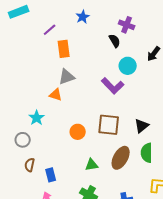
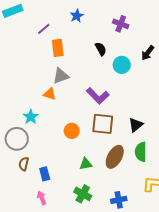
black semicircle: (115, 41) -> (101, 49), moved
purple L-shape: (113, 86) -> (98, 96), moved
gray circle: (23, 140) -> (17, 139), size x1.5

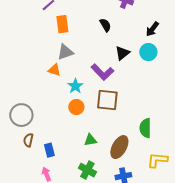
cyan circle: (122, 65) -> (148, 52), moved
cyan star: (31, 117) -> (75, 86), moved
black triangle: (136, 125) -> (122, 53), moved
brown ellipse: (115, 157) -> (119, 147), moved

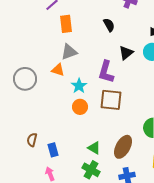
purple L-shape: (102, 72) -> (106, 72), turned 60
gray circle: (21, 115) -> (25, 79), moved
green triangle: (90, 140) -> (94, 148), moved, turned 40

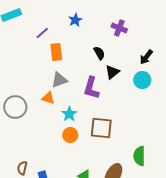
black triangle: (126, 53) -> (112, 72), moved
purple L-shape: (106, 72) -> (91, 88), moved

